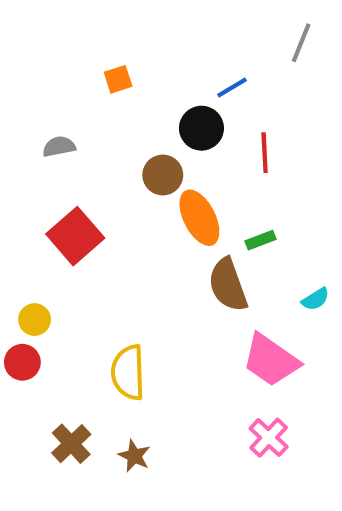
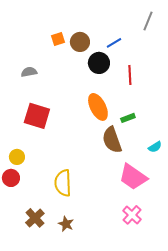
brown circle: (163, 175) -> (80, 42), moved
red square: (75, 236) -> (37, 116), turned -32

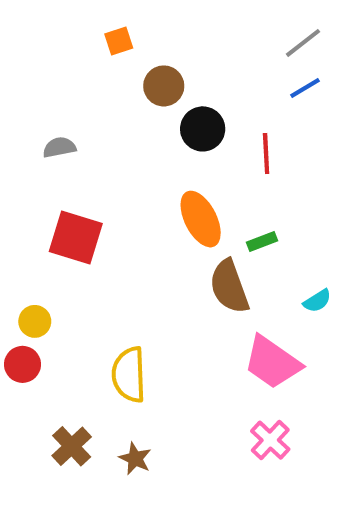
gray line: (148, 21) -> (303, 43), turned 30
orange square: (58, 39) -> (119, 41), moved
blue line: (114, 43) -> (305, 88), moved

